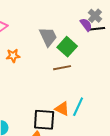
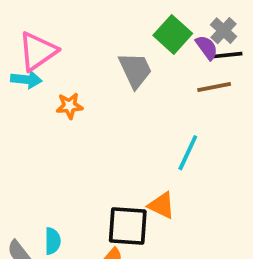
green square: (67, 47) -> (173, 34), moved
brown line: (62, 68) -> (214, 87), moved
cyan line: (78, 107) -> (188, 153), moved

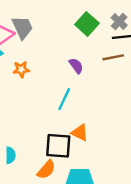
purple semicircle: (207, 48) -> (76, 66), moved
gray trapezoid: (135, 70) -> (22, 27), moved
cyan line: (188, 153) -> (64, 99), moved

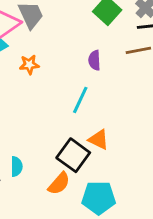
purple semicircle: (76, 66) -> (94, 60), turned -147
black square: (58, 146) -> (73, 155), turned 32

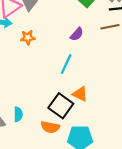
purple semicircle: (94, 60) -> (77, 34), turned -136
orange semicircle: (59, 183) -> (50, 127), turned 60

